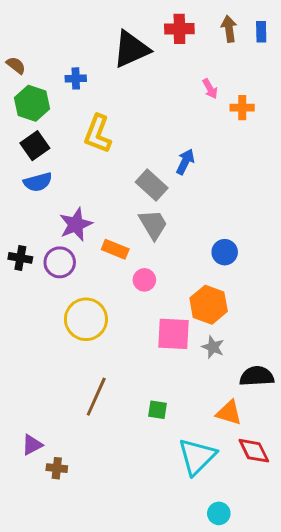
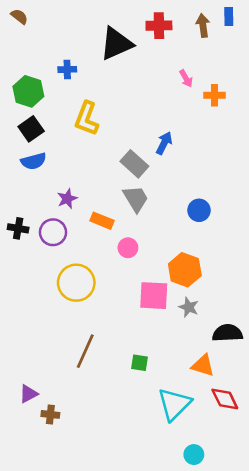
blue rectangle: (261, 32) -> (229, 16), moved
brown semicircle: (16, 65) -> (19, 16), moved
purple star: (76, 224) -> (67, 199), size x0.7
blue circle: (225, 252) -> (199, 210), moved

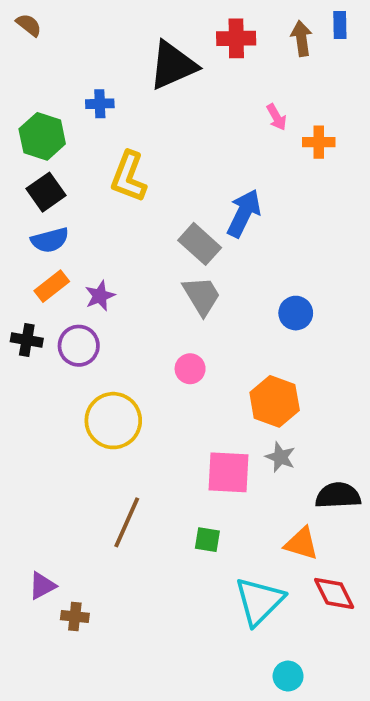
blue arrow: (164, 143) -> (244, 213), size x1.4
orange rectangle: (102, 221) -> (52, 286), moved, turned -60
pink square: (154, 296) -> (228, 472), moved

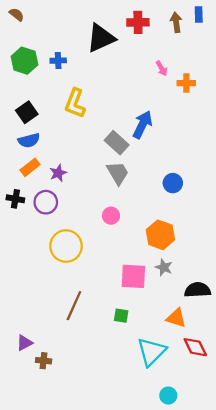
green hexagon: (42, 136) -> (24, 61), moved

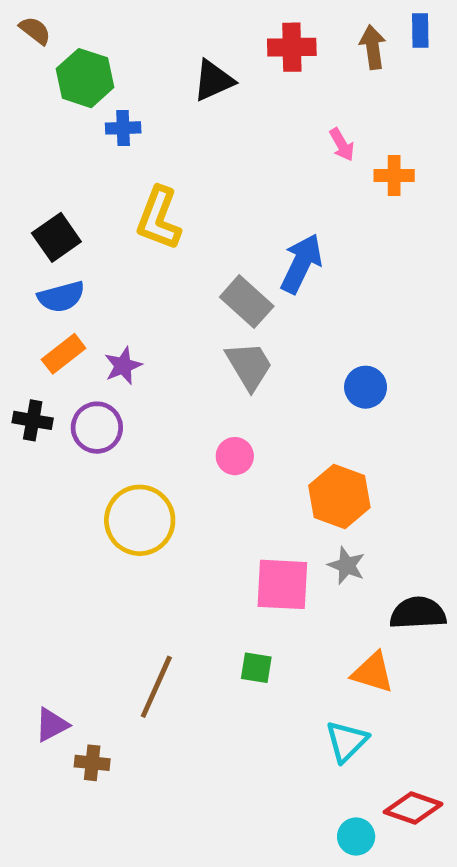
black triangle: (101, 38) -> (213, 80), size x0.7
green hexagon: (24, 61) -> (85, 78), moved
brown line: (74, 306) -> (156, 687), moved
red diamond: (195, 347) -> (413, 808), moved, turned -45
cyan triangle: (151, 352) -> (347, 741), moved, size x0.7

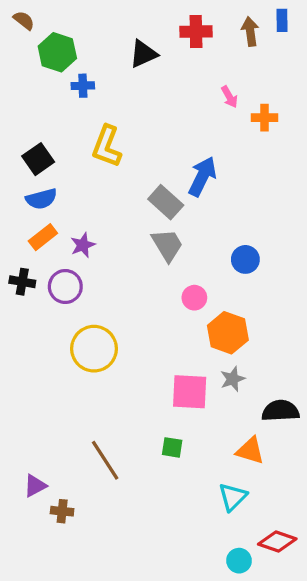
pink circle: (235, 456) -> (194, 298), moved
gray star: (347, 565) -> (233, 379), turned 30
brown line: (156, 687) -> (105, 460), turned -57

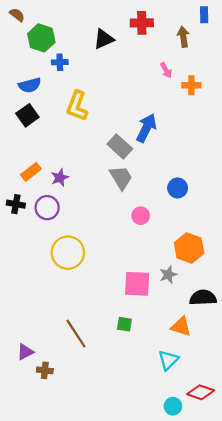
brown arrow: (250, 32) -> (183, 37), moved
blue semicircle: (41, 199) -> (30, 85), moved
orange hexagon: (228, 333) -> (189, 248), moved

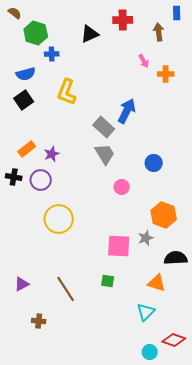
purple triangle: (25, 352) -> (22, 284), moved

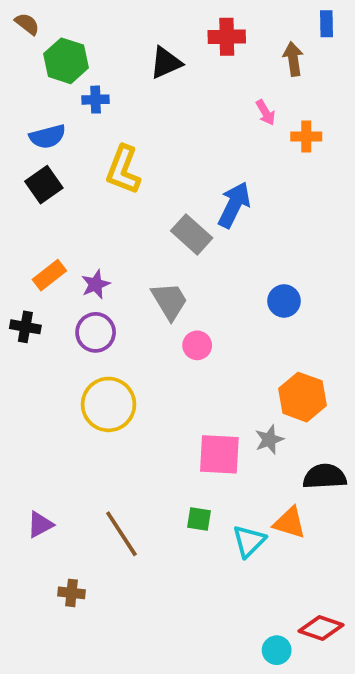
gray trapezoid: (105, 154) -> (169, 301), moved
purple circle: (41, 180) -> (96, 332), moved
pink circle: (122, 187) -> (197, 345), moved
cyan triangle: (146, 312) -> (249, 541), moved

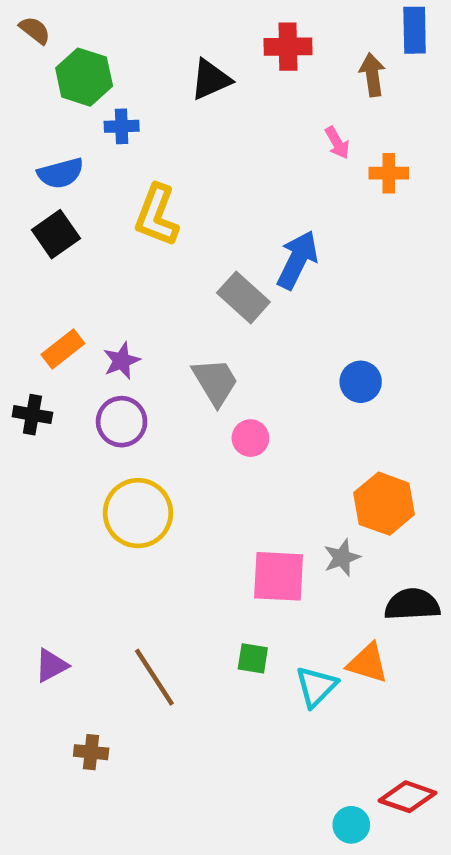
blue rectangle: (327, 24) -> (415, 30), size x1.4

